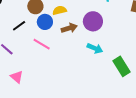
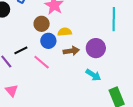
black line: (19, 26) -> (21, 50), moved

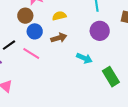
yellow semicircle: (65, 32) -> (59, 16), moved
purple circle: (96, 48) -> (100, 31), moved

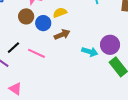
blue circle: (35, 31) -> (43, 23), moved
purple circle: (100, 31) -> (110, 45), moved

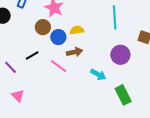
purple circle: (110, 45) -> (120, 55), moved
black line: (13, 48) -> (32, 56), moved
pink line: (36, 53) -> (59, 66), moved

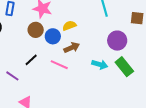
green rectangle: (123, 95) -> (124, 67), moved

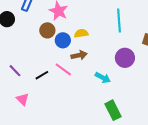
black line: (31, 60) -> (42, 75), moved
green rectangle: (124, 67) -> (113, 110), moved

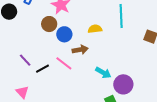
yellow semicircle: (81, 33) -> (95, 29), moved
purple circle: (125, 58) -> (123, 84), moved
purple line: (15, 71) -> (25, 60), moved

